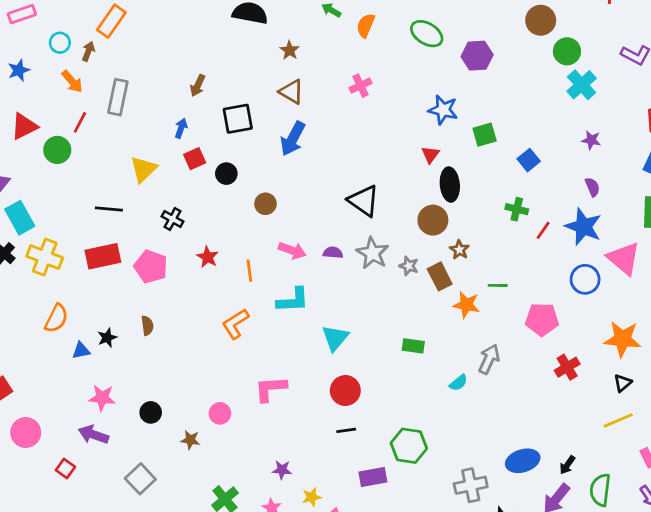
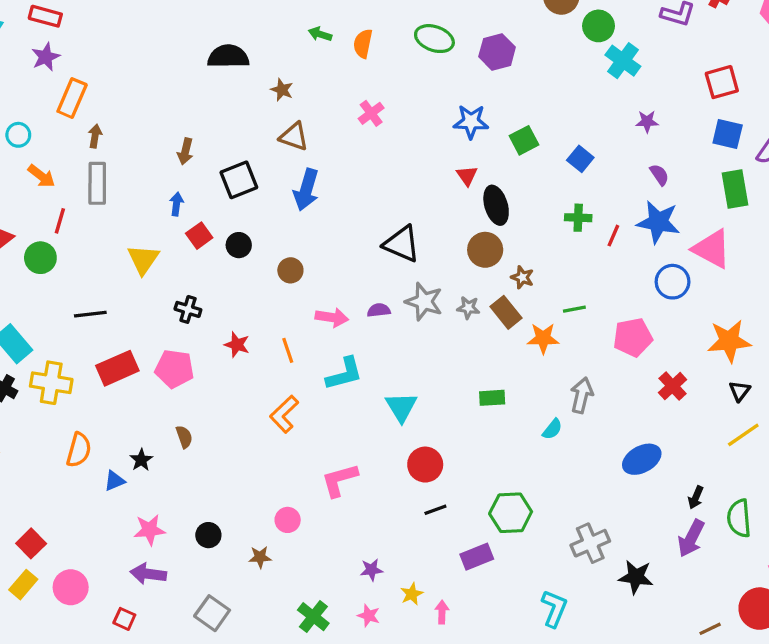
brown arrow: (88, 51) -> (95, 136), moved
black line: (109, 209) -> (90, 314), moved
blue ellipse: (523, 461) -> (642, 459), moved

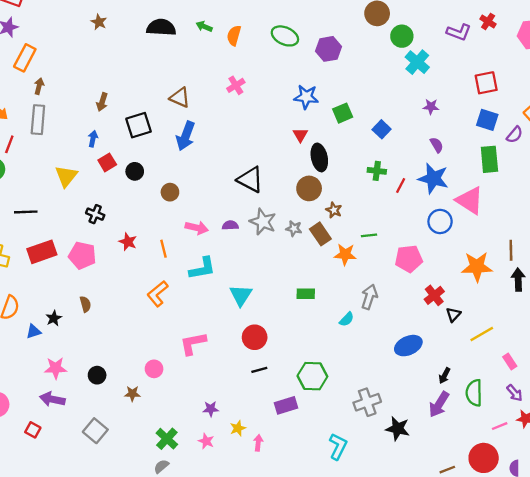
black semicircle: (228, 56) -> (161, 27), moved
brown star: (282, 90) -> (99, 22), moved
black triangle: (740, 391) -> (453, 315), moved

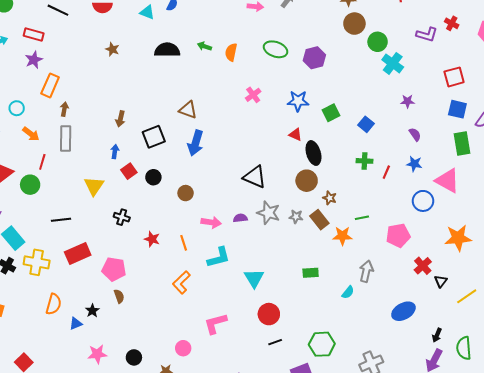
pink cross: (236, 85) -> (253, 95), moved
red triangle: (300, 135) -> (295, 135), turned -32
blue star: (433, 178) -> (414, 164), size x0.6
pink pentagon: (82, 255) -> (114, 269), moved

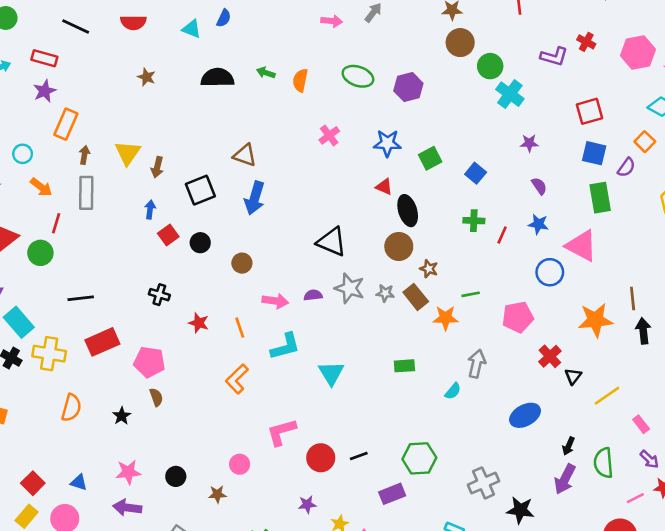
yellow triangle: (94, 186) -> (128, 153), moved
red circle: (269, 314) -> (321, 458), moved
blue triangle: (76, 324) -> (79, 482), moved, turned 40

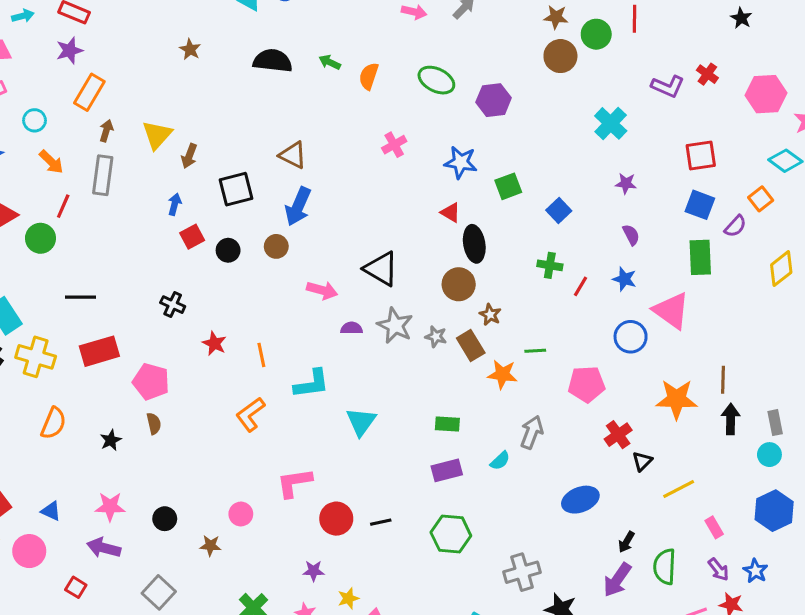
green circle: (490, 66) -> (596, 34), moved
brown circle: (242, 263) -> (276, 246), moved
pink arrow: (275, 301) -> (322, 290), moved
purple rectangle: (392, 494) -> (447, 470), moved

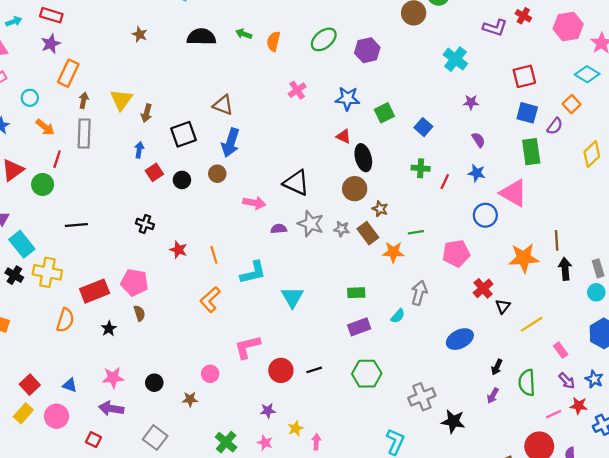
green ellipse: (436, 80) -> (324, 39), turned -60
red rectangle: (99, 351) -> (95, 291), moved
purple arrow: (617, 580) -> (493, 396), size x0.6

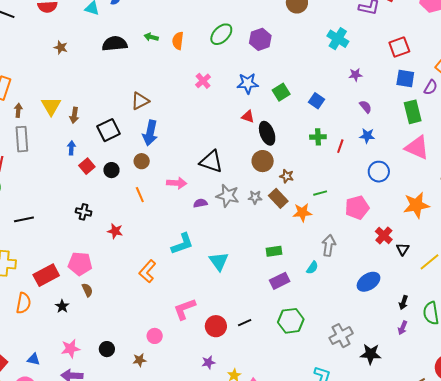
brown triangle: (223, 105) -> (140, 101), turned -42
pink triangle: (514, 193) -> (417, 148), moved
orange line: (214, 255) -> (140, 195), moved

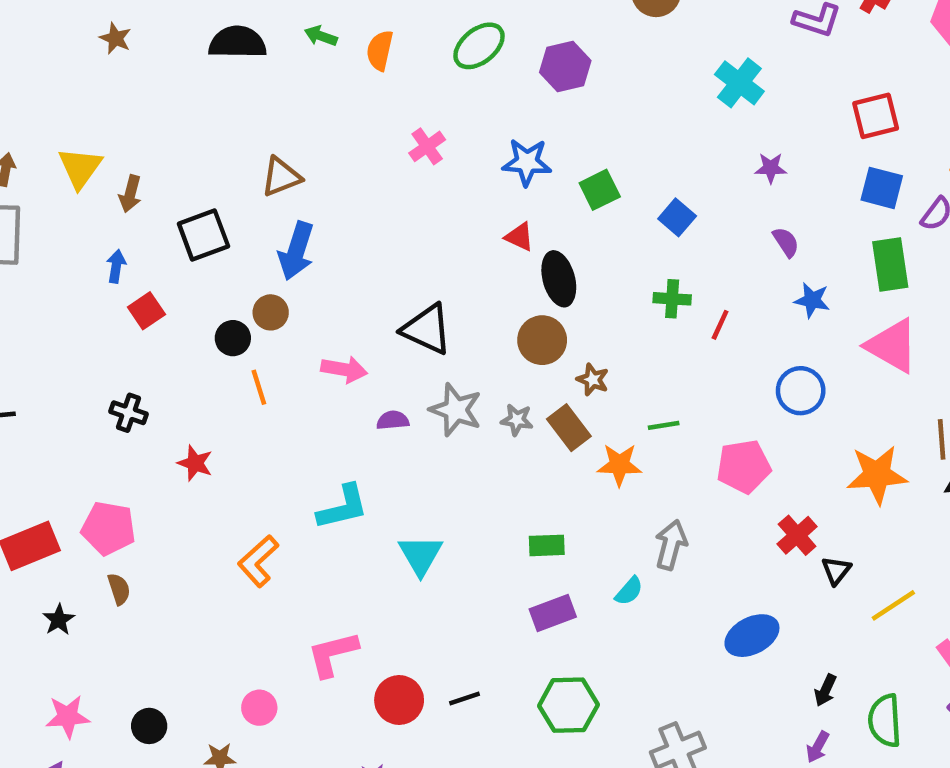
blue star: (367, 136) -> (812, 300), moved
black circle: (111, 170) -> (233, 338), moved

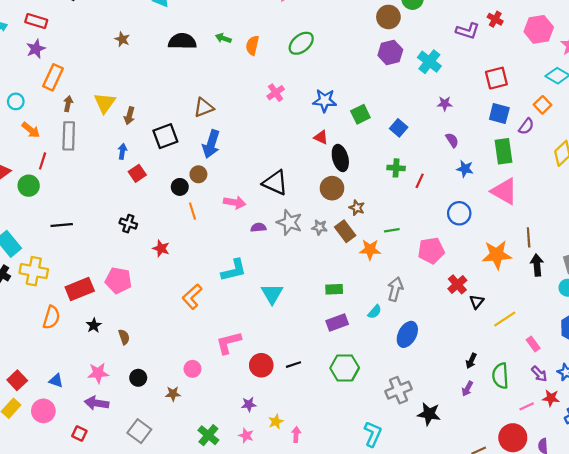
purple hexagon: (565, 67) -> (390, 53), moved
brown semicircle: (119, 589) -> (124, 337), moved
blue ellipse: (752, 636) -> (407, 334), moved, turned -35

